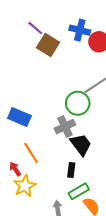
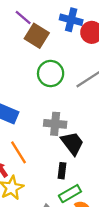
green circle: (78, 103) -> (51, 74), moved
gray cross: (65, 127) -> (55, 124), turned 30

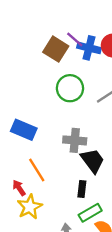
purple line: (23, 17) -> (75, 40), moved
blue cross: (71, 20) -> (89, 48), moved

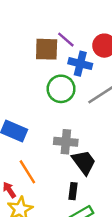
blue cross: (89, 48) -> (80, 64), moved
brown square: (56, 49) -> (47, 49), turned -30

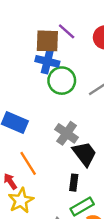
blue cross: (80, 64) -> (47, 61), moved
gray cross: (66, 142) -> (67, 133), turned 30

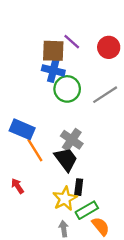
black trapezoid: (85, 154) -> (66, 159), moved
orange line: (28, 163) -> (35, 150), moved
yellow star: (21, 201) -> (65, 199), moved

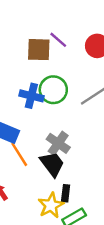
blue cross: (53, 70) -> (31, 96), moved

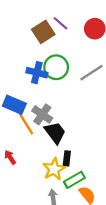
brown square: (39, 50) -> (43, 32), turned -35
gray cross: (58, 143) -> (42, 114), moved

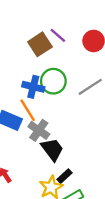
orange line: (26, 124) -> (28, 110), moved
black rectangle: (67, 158) -> (65, 176), turned 40

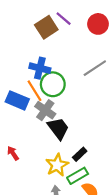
green circle: (53, 81) -> (53, 84), moved
black rectangle: (65, 176) -> (80, 154), moved

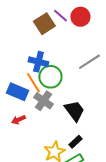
red circle: (98, 24) -> (80, 17), moved
black trapezoid: (58, 128) -> (74, 111), moved
red arrow: (13, 153) -> (18, 120), moved, turned -80

